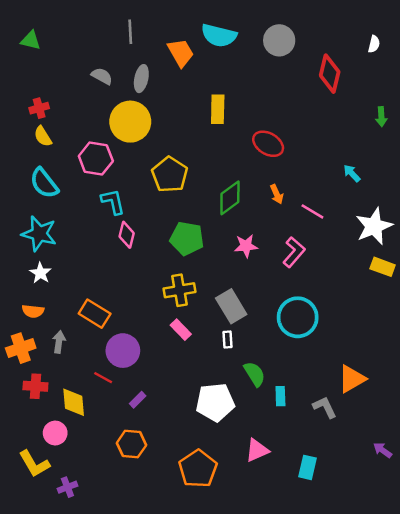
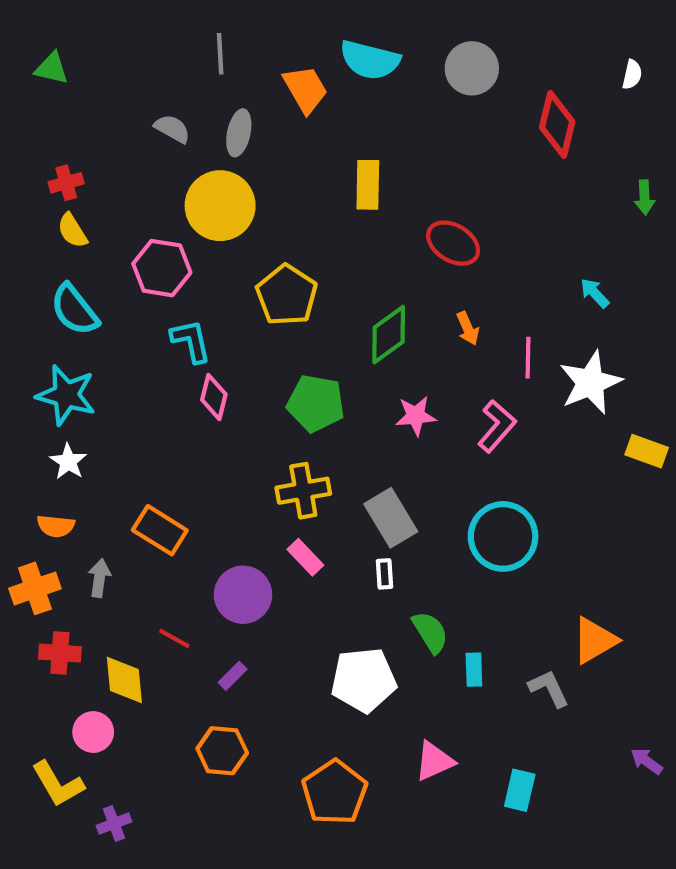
pink line: (312, 211) -> (528, 358), turned 60
white star: (374, 226) -> (590, 382), moved
purple circle: (123, 351) -> (243, 595), moved

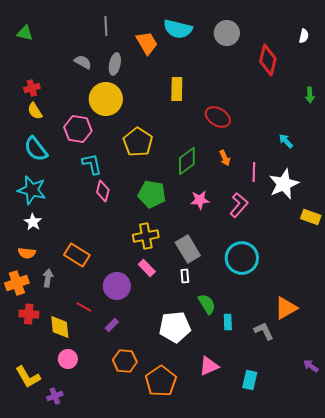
pink circle: (93, 732) -> (68, 359), moved
orange hexagon: (222, 751) -> (125, 361), moved

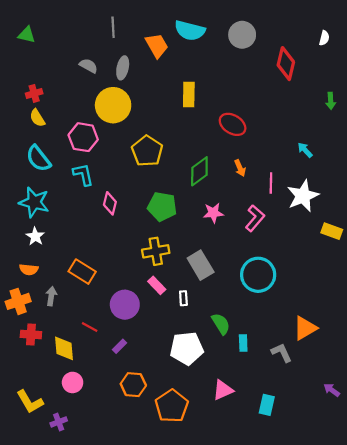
cyan L-shape: (92, 164) -> (83, 175), moved
white rectangle: (185, 276) -> (183, 298), moved

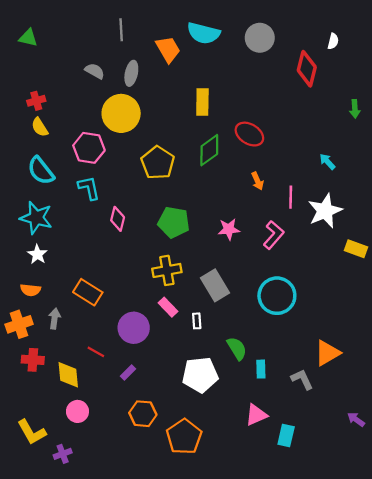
white semicircle: (324, 38) -> (333, 41), moved
green diamond: (199, 171) -> (209, 150), moved
pink triangle: (223, 390) -> (256, 415), moved

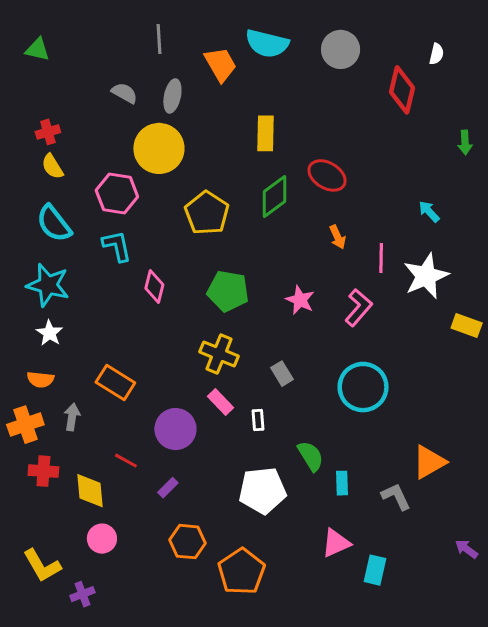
pink star: (229, 229) -> (300, 300), turned 30
yellow cross: (167, 270) -> (219, 354), turned 32
gray rectangle: (215, 285) -> (282, 374), size x0.6

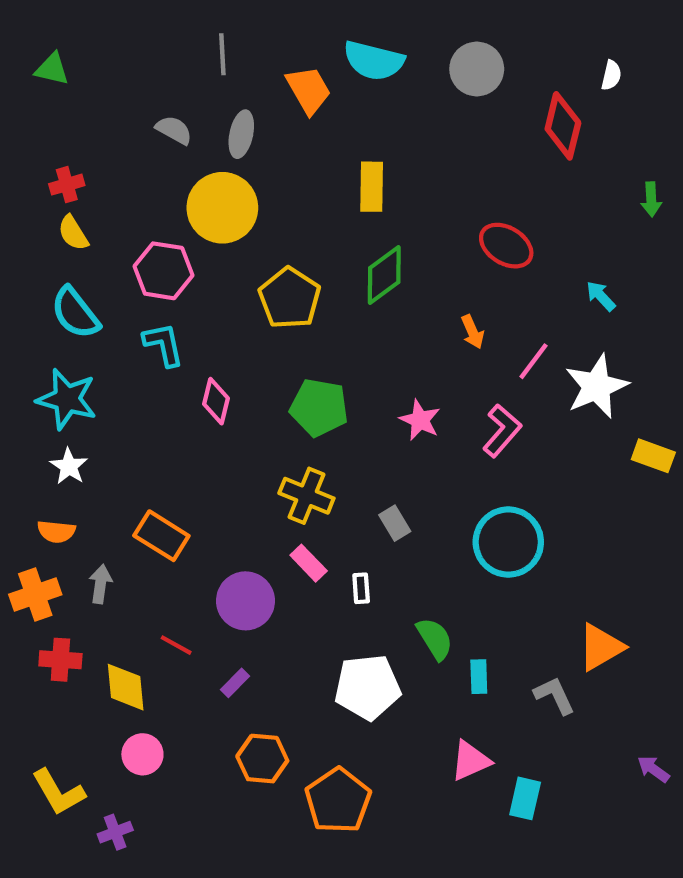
red ellipse: (327, 175) -> (506, 246), moved
pink line: (381, 258) -> (534, 361), turned 36

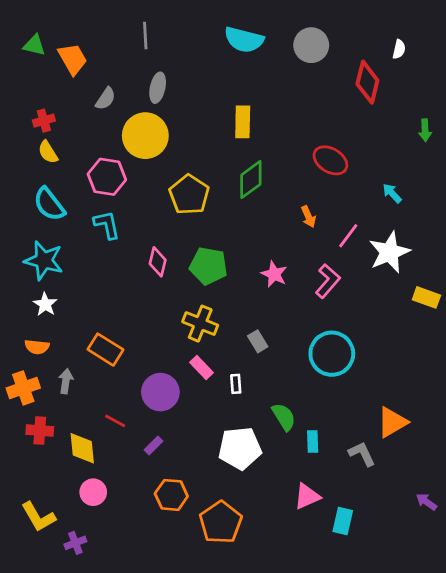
orange trapezoid: (309, 90) -> (73, 59), moved
gray semicircle: (174, 130) -> (106, 99), moved, turned 95
pink diamond: (216, 401) -> (158, 262), moved

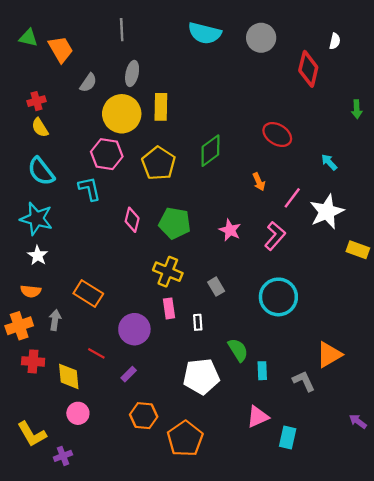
yellow rectangle: (243, 122) -> (161, 107), moved
pink hexagon: (107, 177) -> (107, 154), moved
pink rectangle: (202, 367) -> (169, 308), turned 36

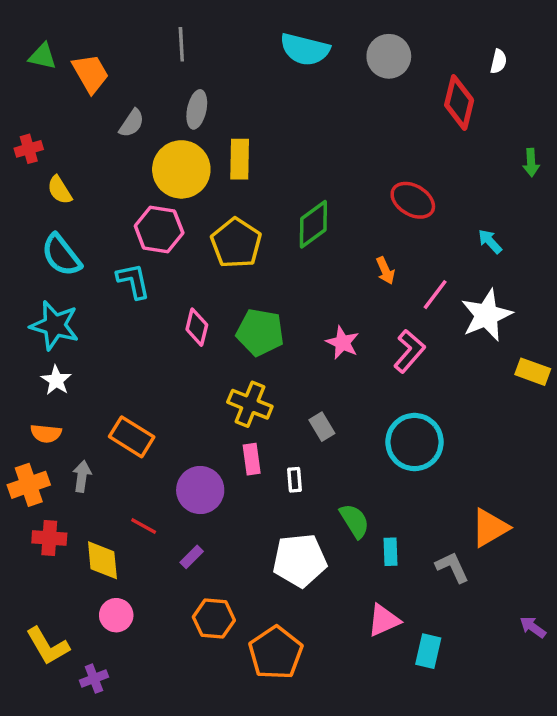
red cross: (36, 101) -> (29, 149), moved

